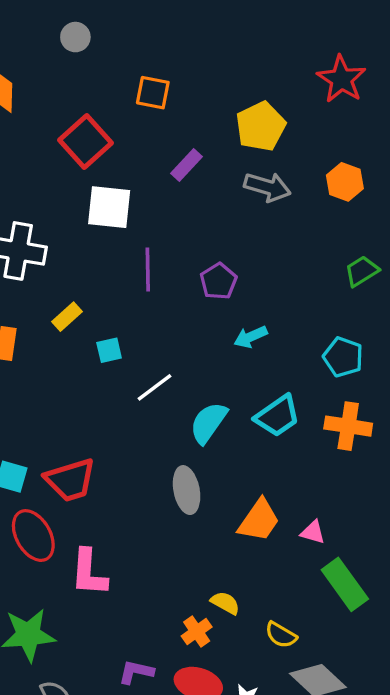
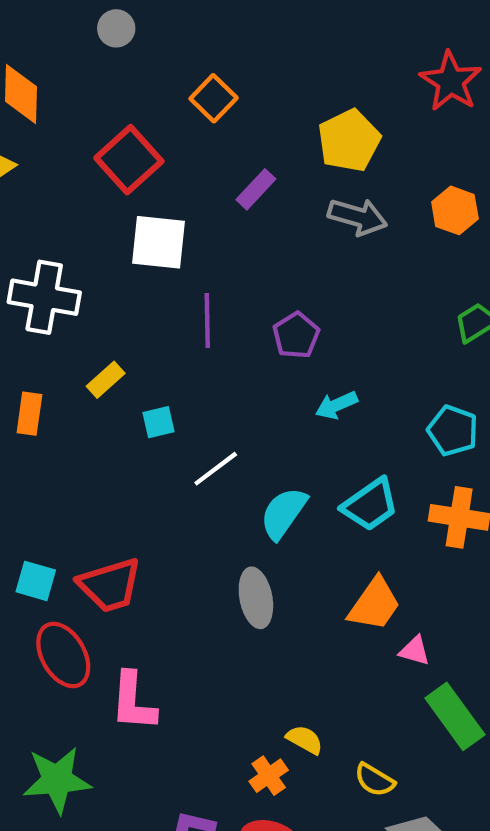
orange square: (153, 93) -> (214, 98), turned 33
orange trapezoid: (259, 520) -> (374, 604), moved

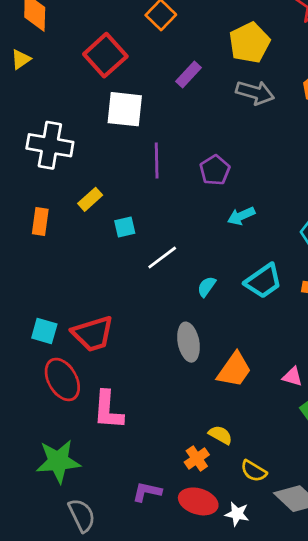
cyan semicircle: (283, 513) -> (207, 287), size x0.6
orange trapezoid: (374, 604) -> (234, 370), moved
yellow semicircle: (374, 780) -> (254, 471), moved

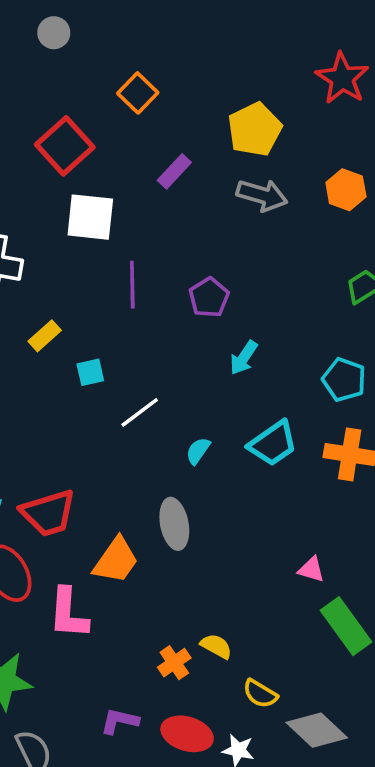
cyan arrow: (241, 216) -> (244, 358), turned -32
orange trapezoid: (234, 370) -> (116, 560), moved
orange cross: (197, 458) -> (174, 663), moved

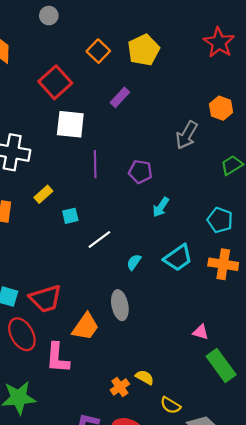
yellow pentagon: (255, 129) -> (144, 50), moved
gray arrow: (262, 195) -> (187, 135), moved, turned 104
purple pentagon: (209, 297) -> (140, 172), turned -30

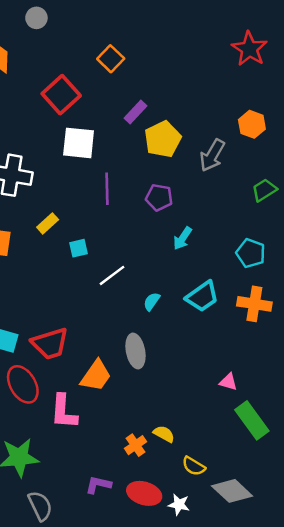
gray circle: (49, 16) -> (36, 18), moved
yellow pentagon: (144, 50) -> (163, 139), moved

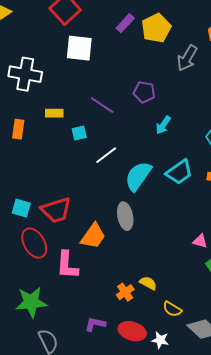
yellow pentagon: (163, 139) -> (156, 28), moved
purple line: (107, 189) -> (102, 105), moved, turned -55
yellow rectangle: (48, 223) -> (54, 113), turned 42
cyan semicircle: (152, 301) -> (138, 176), size x2.0

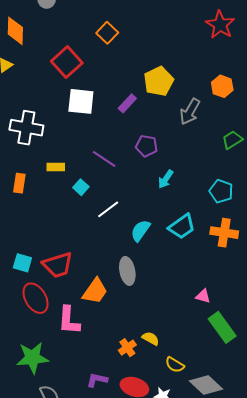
purple rectangle: (125, 23) -> (127, 103), moved
cyan square: (79, 133) -> (81, 187), turned -35
cyan semicircle: (138, 176) -> (140, 231), size x0.7

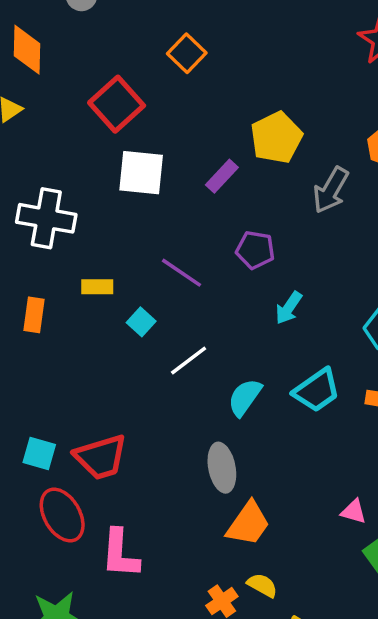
orange trapezoid: (95, 291) -> (248, 524), moved

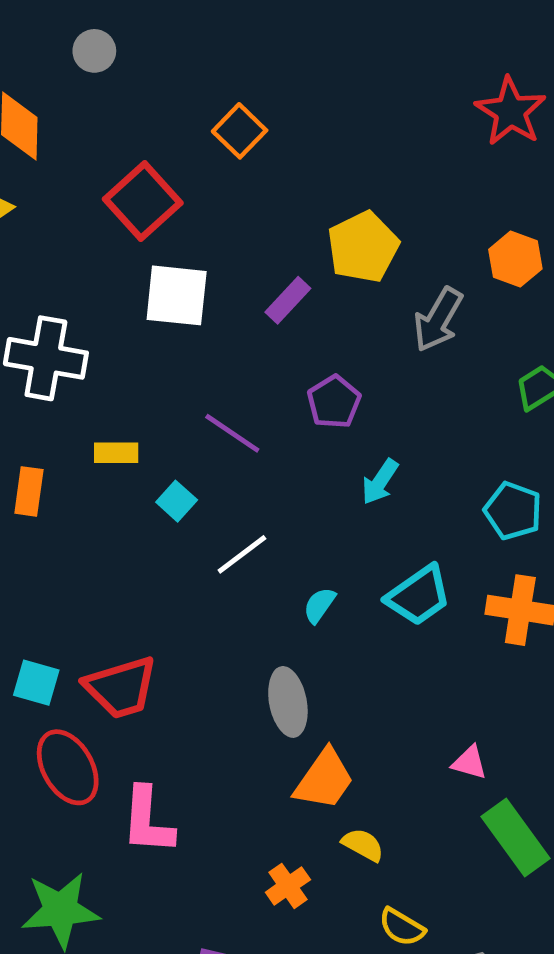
purple pentagon: (255, 250) -> (334, 402), turned 30
cyan semicircle: (245, 397) -> (319, 605), size x0.7
yellow semicircle: (262, 585) -> (363, 845), moved

